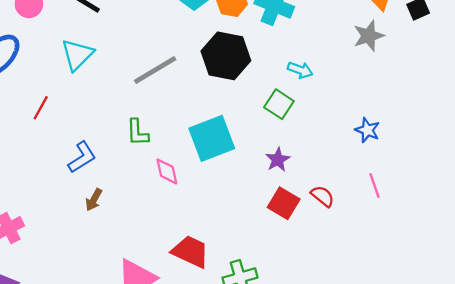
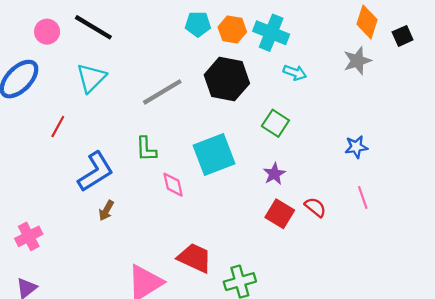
cyan arrow: (300, 70) -> (295, 73), moved
blue star: (367, 130) -> (356, 147), turned -30
blue L-shape: (82, 157) -> (96, 172), size x1.4

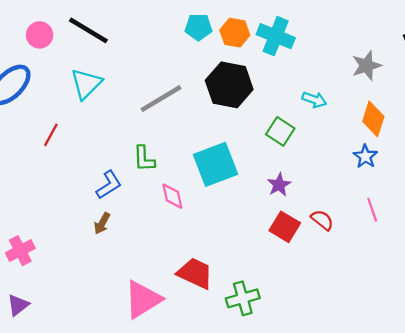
orange diamond: (367, 22) -> (373, 119), moved
cyan arrow: (295, 73) -> (314, 100), moved
blue star: (356, 147) -> (365, 156), turned -30
blue L-shape: (96, 172) -> (109, 185), moved, size x0.7

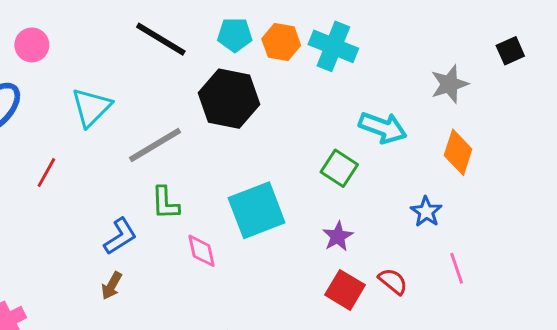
black line: (88, 30) -> (161, 39), moved
black hexagon: (229, 85) -> (229, 99), moved
gray line: (161, 99) -> (155, 145), moved
cyan arrow: (314, 100) -> (383, 128), size x1.5
blue star: (365, 156) -> (426, 212), moved

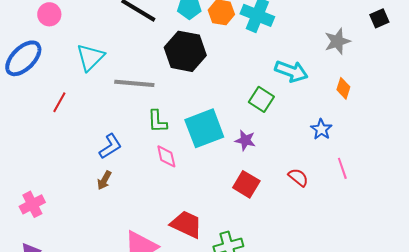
gray line: (155, 145) -> (134, 83), turned 36
orange diamond: (458, 152) -> (343, 88), size x0.7
green L-shape: (165, 203) -> (157, 121), moved
purple star: (338, 236) -> (245, 140), moved, turned -30
red square: (345, 290) -> (246, 184), moved

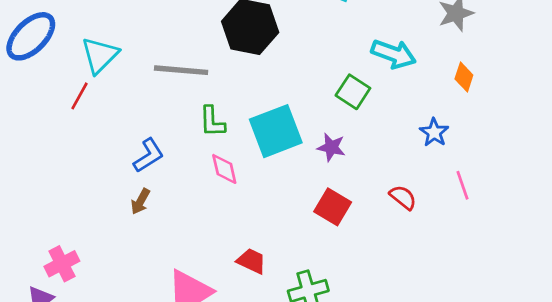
cyan triangle: (90, 57) -> (100, 55), moved
pink cross: (32, 204) -> (62, 264), moved
red trapezoid: (186, 224) -> (251, 261), size x0.7

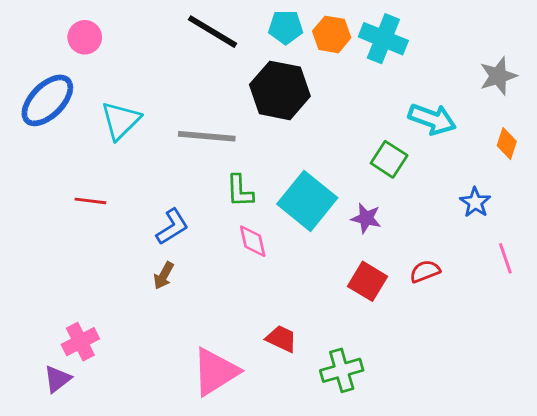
red line: (79, 96) -> (90, 201), moved, turned 68
cyan square: (276, 131) -> (307, 201), turned -30
red semicircle: (403, 197) -> (425, 271), moved, turned -60

